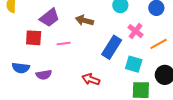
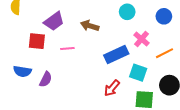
blue rectangle: (112, 47) -> (116, 54), turned 30
purple semicircle: (44, 75) -> (46, 79), turned -56
red arrow: (91, 79) -> (112, 88), moved, turned -72

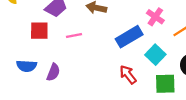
cyan square: (138, 73) -> (155, 55), turned 30
red arrow: (112, 88) -> (128, 75), turned 108

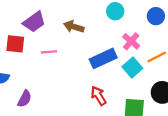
cyan square: (155, 55) -> (132, 67), moved
purple semicircle: (53, 72) -> (25, 99), moved

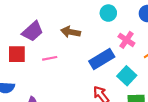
cyan square: (132, 67) -> (127, 76), moved

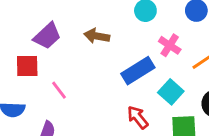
pink line: (50, 58) -> (59, 90), moved, turned 64

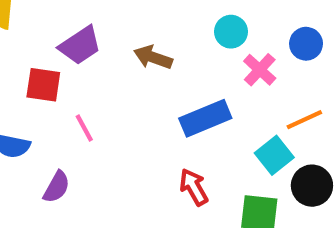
pink cross: (170, 45) -> (260, 70), moved
cyan square: (171, 92) -> (274, 155), moved

